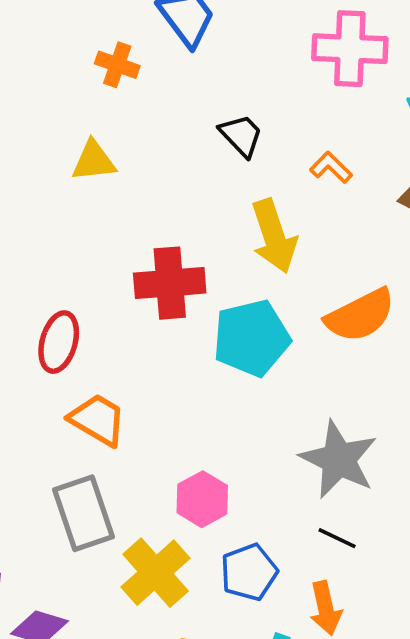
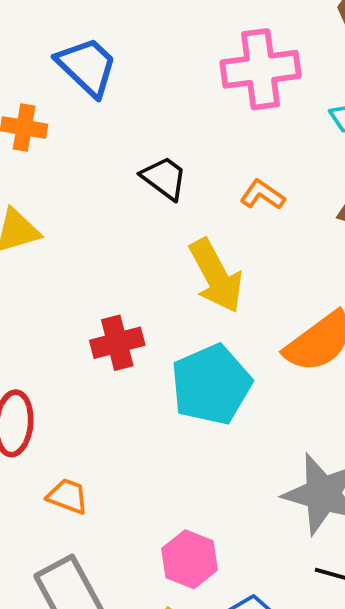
red cross: (170, 283) -> (117, 343), size x0.7
orange trapezoid: (98, 420) -> (68, 496), size x0.7

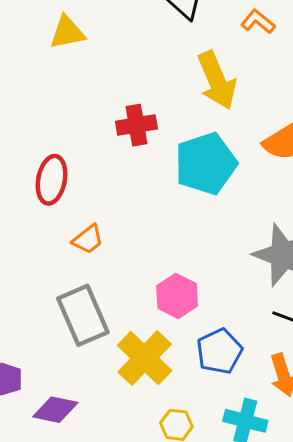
orange trapezoid: (68, 496) -> (88, 239), turned 116

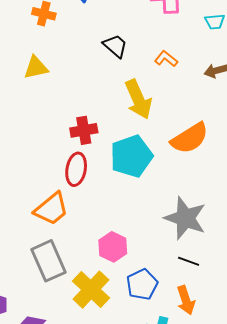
red ellipse: (51, 180) -> (76, 169), moved
orange trapezoid: (88, 239) -> (51, 209), size x1.6

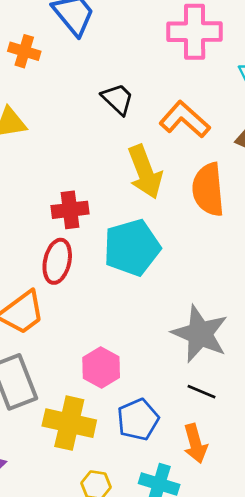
orange L-shape: (166, 59) -> (185, 120), size x1.6
orange semicircle: (190, 138) -> (208, 190), moved, turned 114
yellow cross: (91, 290) -> (69, 423), turned -33

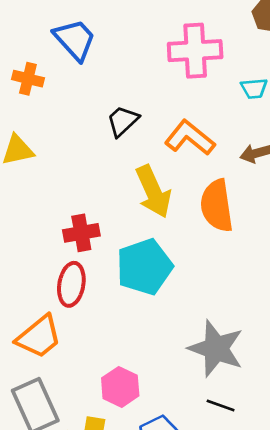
black trapezoid: (118, 99) -> (123, 121), turned -84

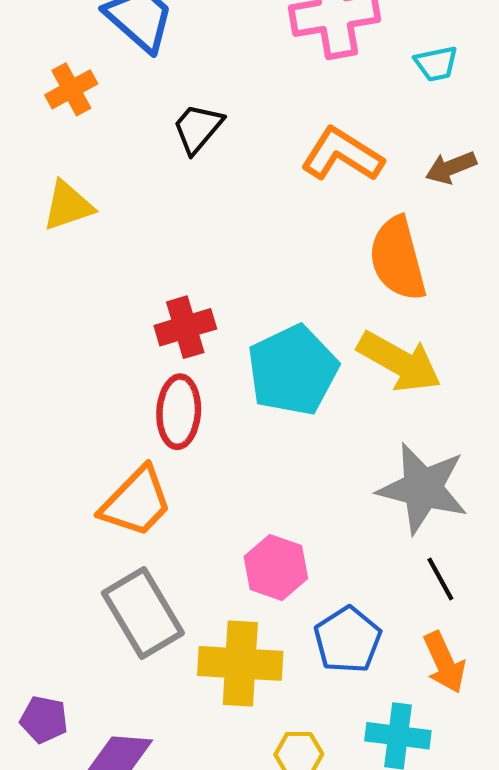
orange cross: (28, 79) -> (71, 89), turned -36
black trapezoid: (123, 121) -> (198, 128), moved
yellow arrow: (153, 192) -> (399, 362), moved, turned -30
black line: (221, 405) -> (440, 579), turned 48

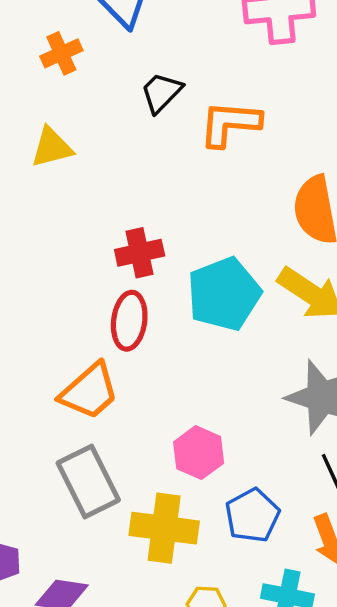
orange L-shape: (342, 155) -> (230, 124), moved, turned -32

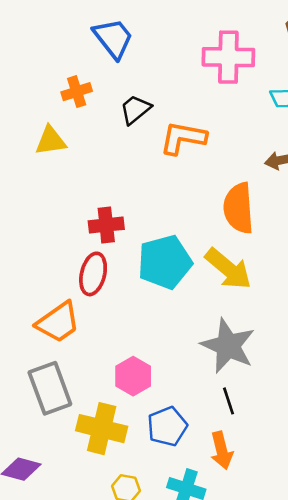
orange cross: (61, 53) -> (77, 92), moved

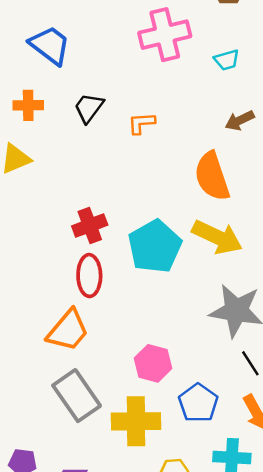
orange cross: (77, 92) -> (28, 105), turned 32
orange L-shape: (183, 138) -> (141, 123), size x0.6

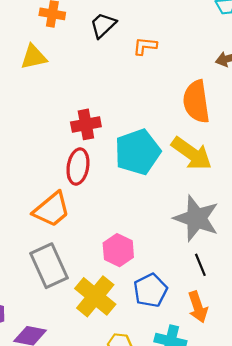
yellow cross: (136, 421) -> (95, 296), turned 30

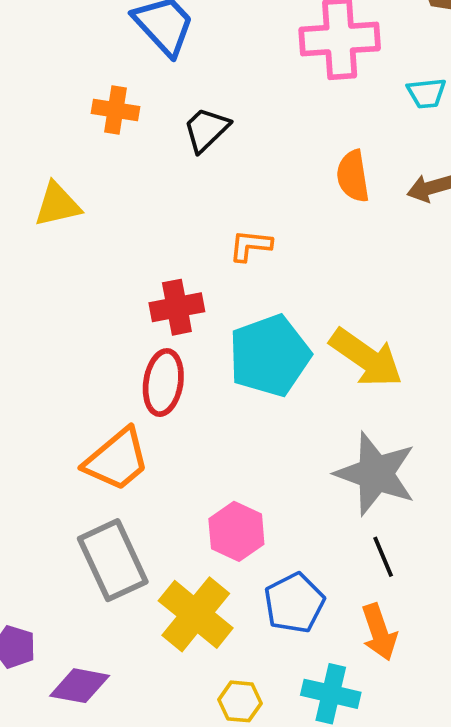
orange L-shape: (145, 46) -> (250, 246), moved
yellow triangle: (34, 57) -> (57, 205), moved
orange semicircle: (196, 102) -> (353, 176), moved, size x0.7

